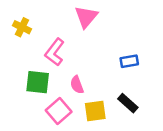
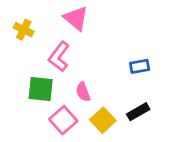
pink triangle: (86, 17) -> (76, 18), moved, turned -30
black rectangle: (128, 103) -> (138, 112), turned -72
yellow square: (95, 111) -> (103, 120), turned -35

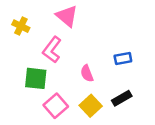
pink semicircle: (83, 92) -> (87, 73), moved

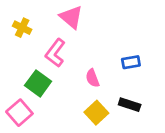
green square: (36, 78) -> (38, 83), turned 30
black rectangle: (122, 98) -> (130, 105), turned 48
pink square: (56, 106) -> (19, 113), moved

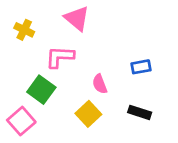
pink L-shape: (55, 53) -> (60, 57), turned 56
yellow square: (96, 113) -> (88, 114), moved

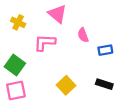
pink semicircle: (100, 84) -> (83, 35), moved
green square: (41, 90) -> (15, 65), moved
pink square: (21, 121) -> (16, 90), turned 30

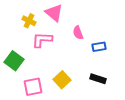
yellow cross: (18, 22) -> (29, 21), moved
pink square: (16, 90) -> (33, 87), moved

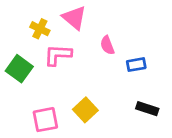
green square: (14, 61) -> (19, 69), moved
black rectangle: (98, 79) -> (147, 109), moved

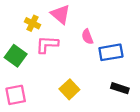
blue rectangle: (136, 65) -> (111, 52), size x1.5
pink square: (45, 120) -> (16, 95), moved

